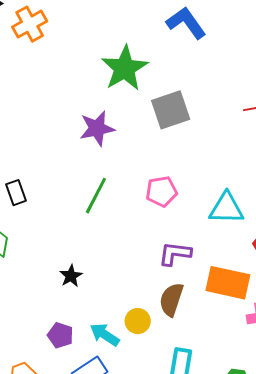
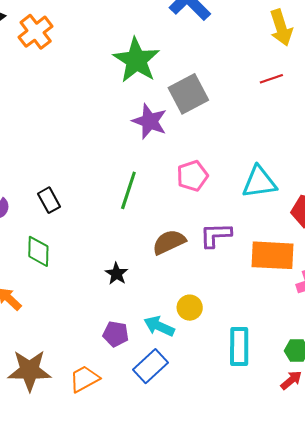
purple star: (97, 128) -> (150, 121), moved, turned -30
brown semicircle: (171, 299) -> (169, 242), moved, turned 56

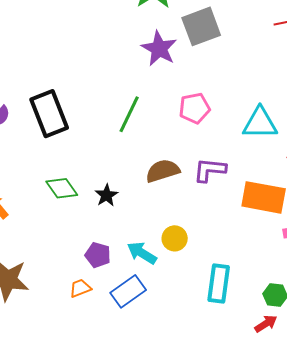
black rectangle: (49, 200) -> (49, 114), size x1.8
green diamond: (38, 251) -> (62, 188), moved, turned -44
orange trapezoid: (84, 379) -> (80, 288), moved, size x0.7

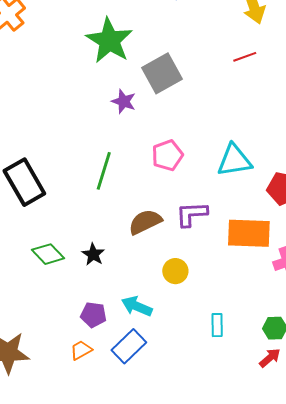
purple star: (159, 49) -> (124, 101), size x0.7
yellow circle: (175, 238) -> (175, 271), moved
cyan rectangle: (219, 283) -> (217, 325), size x0.6

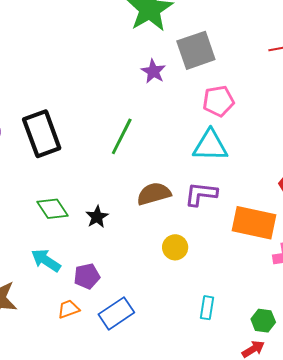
pink pentagon: (167, 155) -> (218, 101), moved
cyan triangle: (234, 160) -> (210, 146), moved
cyan arrow: (137, 306) -> (46, 260), moved
purple pentagon: (93, 315) -> (87, 276), turned -30

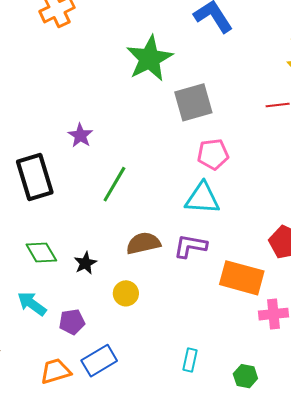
purple star: (153, 71) -> (80, 135), moved
yellow circle: (175, 247) -> (126, 293), moved
orange trapezoid: (69, 309) -> (56, 371), moved, size x1.4

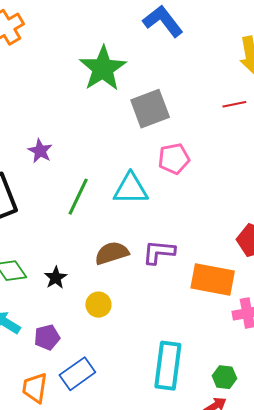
cyan triangle: (202, 198) -> (131, 189), moved
cyan rectangle: (190, 360) -> (168, 366), size x2.0
orange trapezoid: (56, 371) -> (35, 388), turned -60

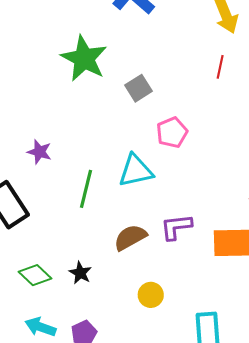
red line: (234, 104) -> (220, 67), turned -55
gray square: (150, 109) -> (139, 88), size x0.7
yellow circle: (98, 305) -> (151, 295), moved

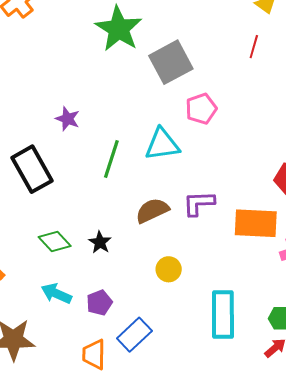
gray square: (139, 88) -> (171, 62), size x1.6

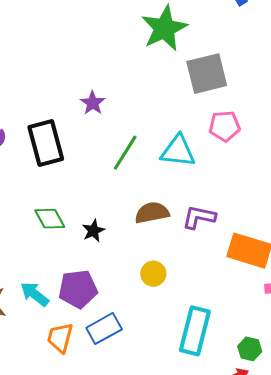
cyan arrow: (56, 294) -> (35, 294), moved
purple pentagon: (99, 303) -> (78, 289), size x1.5

